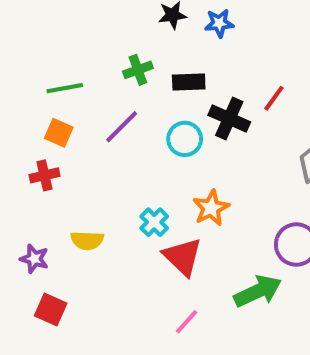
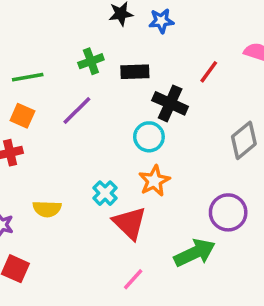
red line: (274, 98) -> (209, 72), moved
cyan circle: (185, 139) -> (149, 137), moved

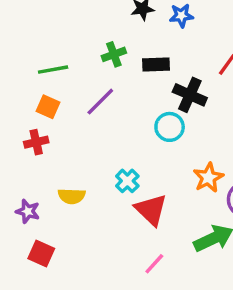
orange star: (154, 181) -> (208, 178), moved

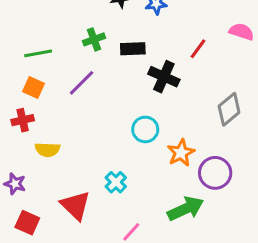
cyan circle: (170, 127) -> (145, 129), moved
cyan cross: (127, 181) -> (116, 182), moved
yellow semicircle: (72, 196) -> (47, 150), moved
red triangle: (151, 210) -> (75, 205), moved

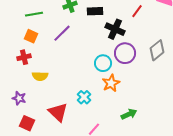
orange star: (181, 153) -> (111, 83), moved
purple circle: (215, 173) -> (125, 53), moved
green arrow: (186, 209) -> (129, 114), size x0.7

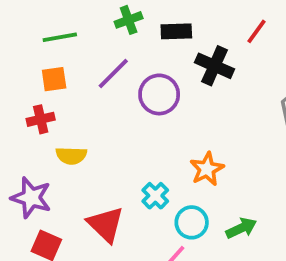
orange square: (31, 36) -> (54, 79), turned -32
purple circle: (125, 53) -> (159, 94), moved
cyan circle: (103, 63) -> (192, 222), moved
purple star: (19, 98) -> (31, 198), size x1.5

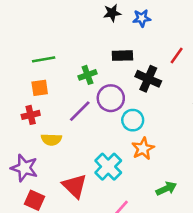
green cross: (129, 20) -> (88, 75), moved
purple line: (113, 73) -> (80, 111), moved
cyan cross: (155, 196) -> (108, 167), size x1.5
cyan circle: (192, 222) -> (133, 120), moved

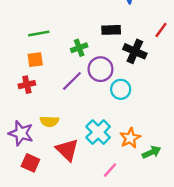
yellow semicircle: (51, 139) -> (49, 121), moved
orange star: (143, 149) -> (130, 138), moved

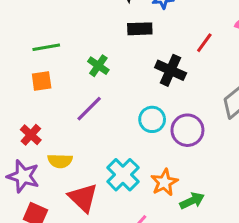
black rectangle: (111, 30) -> (140, 29), moved
green cross: (79, 48) -> (98, 66), turned -35
purple circle: (100, 69) -> (187, 130), moved
red cross: (27, 85) -> (31, 135), moved, turned -35

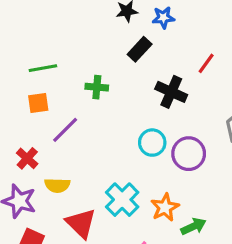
black rectangle: (140, 29) -> (140, 49), turned -45
green cross: (98, 66) -> (97, 87), turned -30
purple line: (89, 109) -> (65, 130), moved

